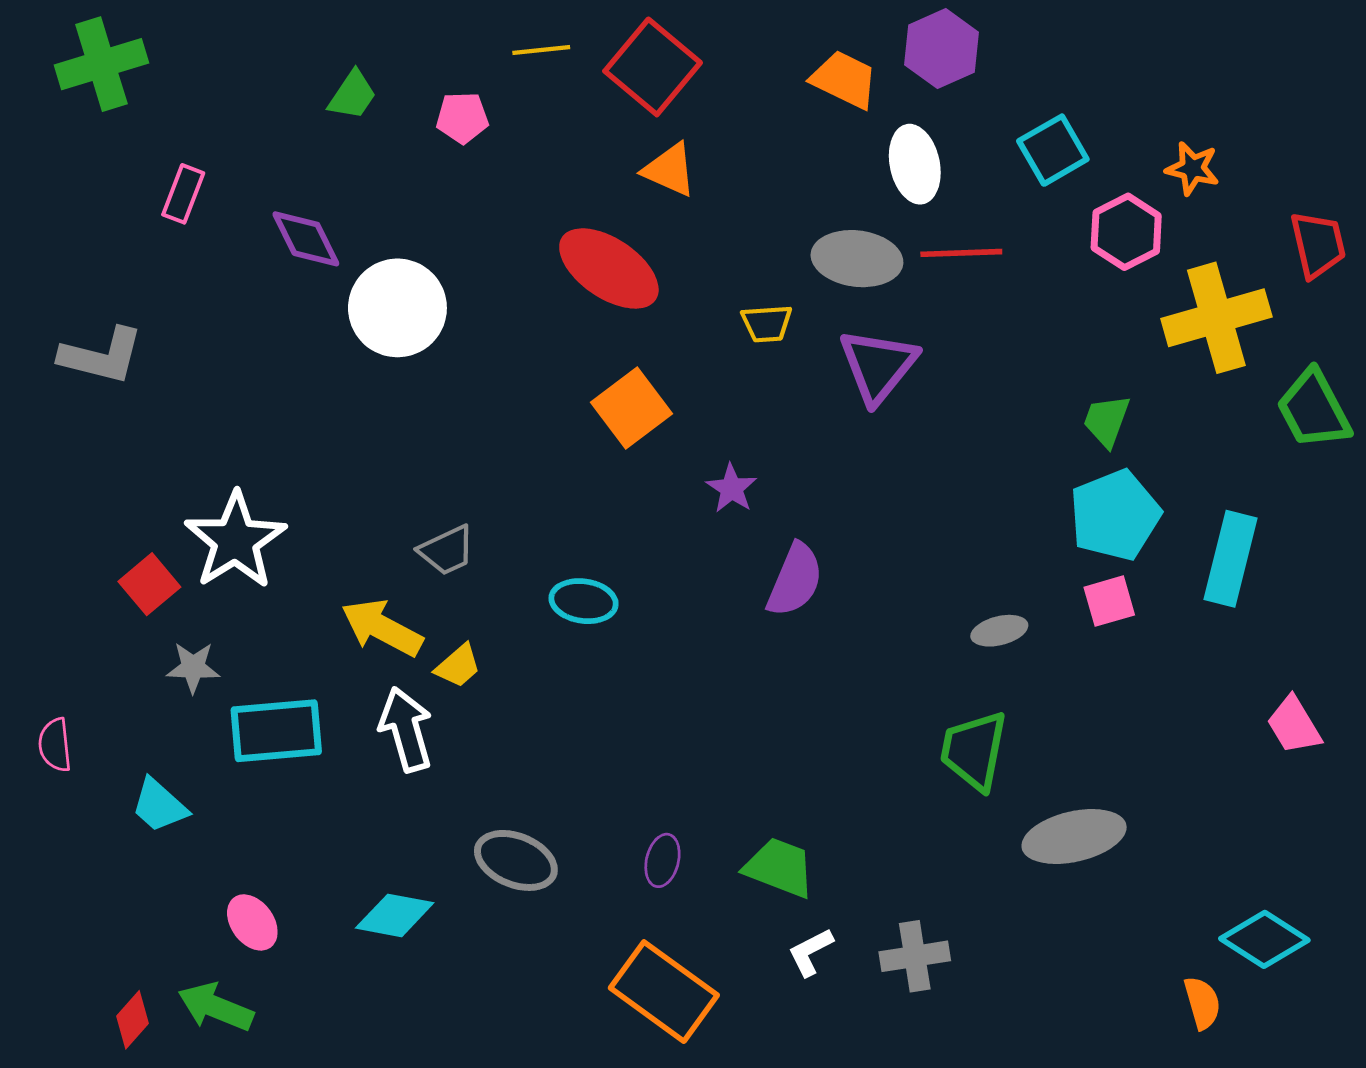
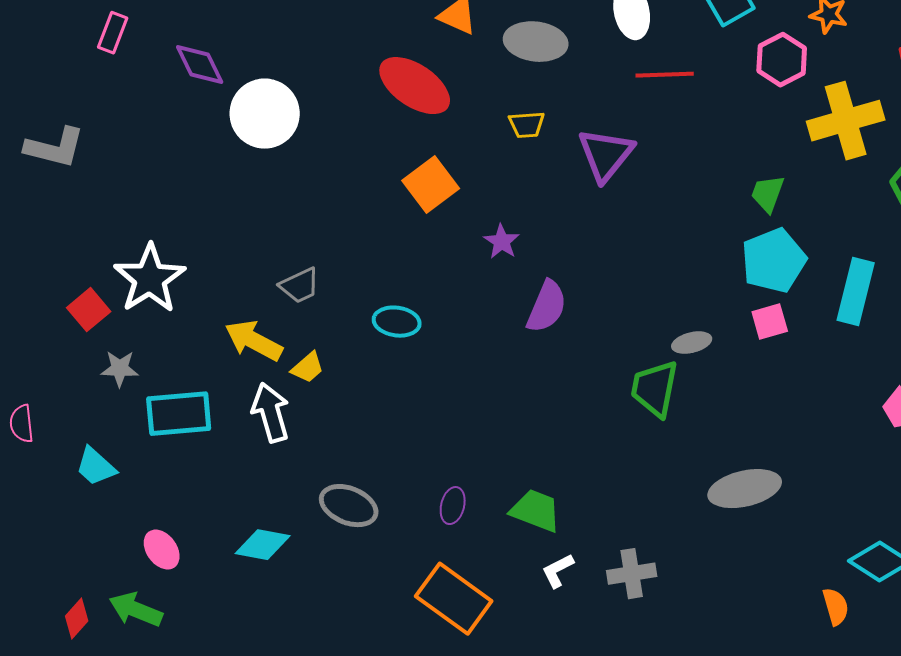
gray ellipse: (857, 259) -> (536, 42), moved
green trapezoid: (974, 751) -> (655, 389), moved

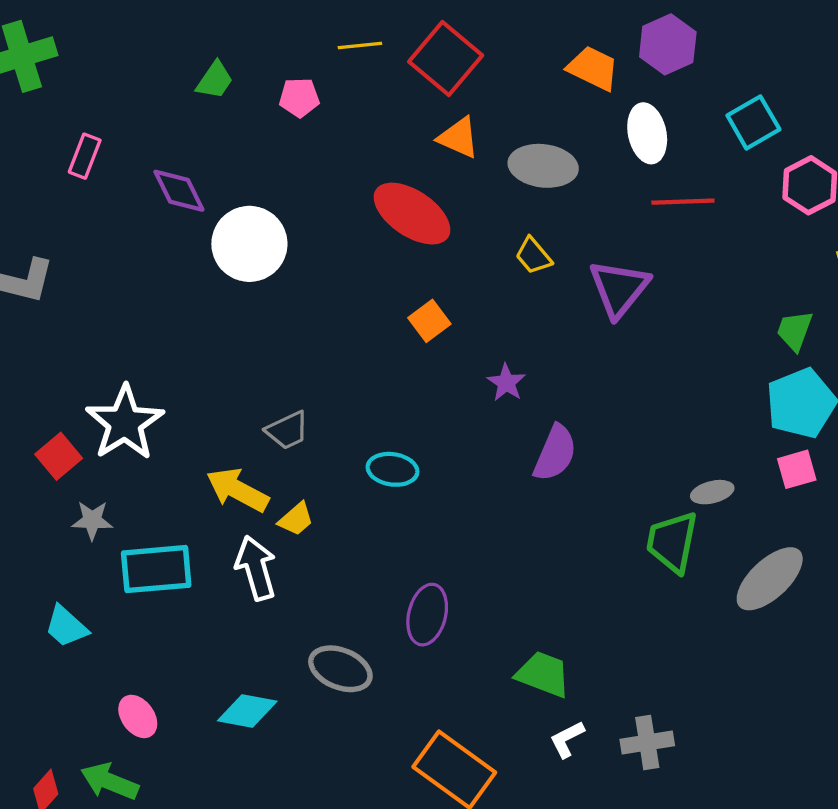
yellow trapezoid: (527, 125) -> (533, 256), turned 54
orange square: (431, 185) -> (429, 321), size x0.7
gray ellipse: (745, 489) -> (770, 579), moved, turned -30
purple ellipse: (453, 506) -> (427, 615), moved, size x1.5

